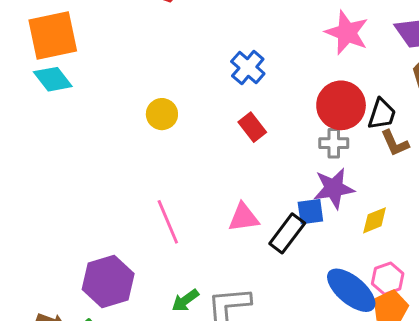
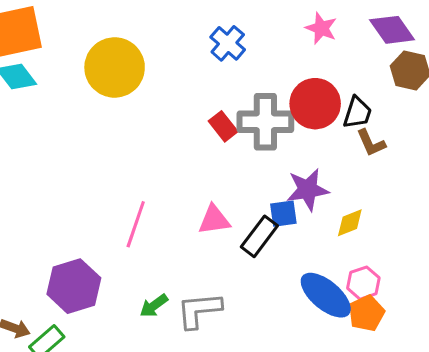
pink star: (347, 33) -> (321, 28), size x0.7
blue cross: (248, 68) -> (228, 43), moved
yellow circle: (162, 114) -> (115, 67), moved, size x1.8
gray cross: (334, 143) -> (265, 122), moved, size x1.8
pink line: (168, 222) -> (136, 224), turned 42

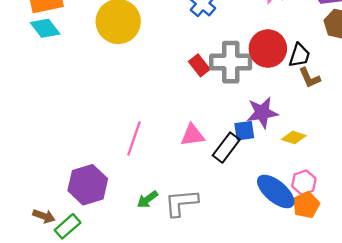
yellow diamond: (350, 223) -> (294, 137), turned 40

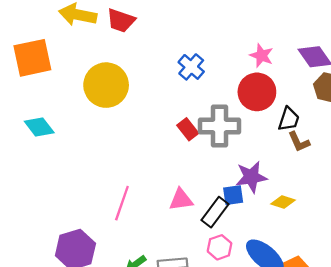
cyan diamond: (45, 28) -> (39, 127), moved
red circle: (268, 49) -> (257, 92), moved
pink hexagon: (304, 182) -> (220, 247), moved

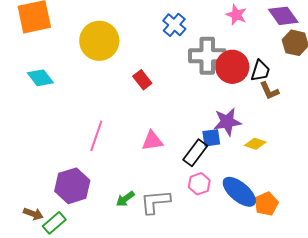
red circle: (257, 92) -> (232, 67), moved
gray cross: (220, 126) -> (207, 56), moved
red rectangle: (188, 129) -> (142, 80), moved
pink triangle: (181, 200) -> (152, 141), moved
pink line: (122, 203) -> (96, 136), moved

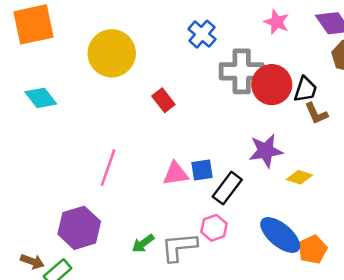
blue square: (211, 138) -> (202, 170), moved
pink hexagon: (199, 184) -> (214, 228), moved

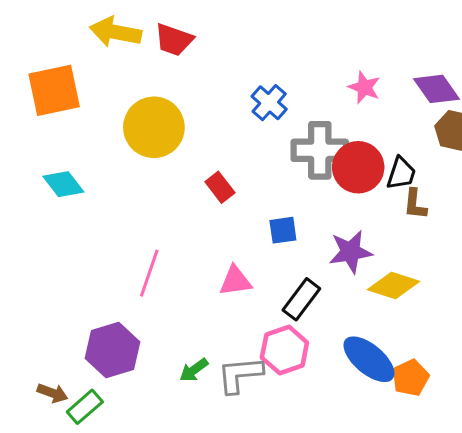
brown L-shape: (316, 113) -> (415, 204), turned 30
blue square: (202, 170) -> (283, 230), moved
yellow diamond: (299, 177) -> (394, 286), size x1.5
pink hexagon: (214, 228) -> (284, 350), size x1.4

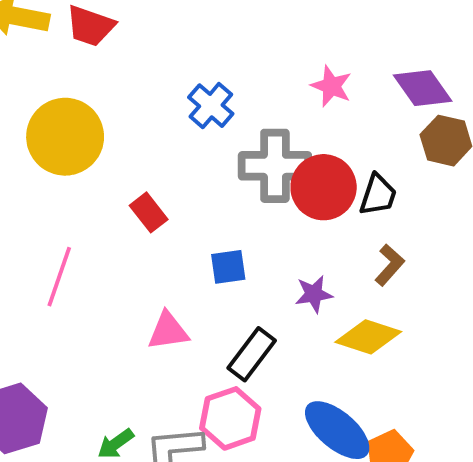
brown L-shape: (415, 204) -> (390, 265), moved, turned -144
purple star: (351, 252) -> (314, 294), size x0.7
pink line: (149, 273) -> (59, 277), moved

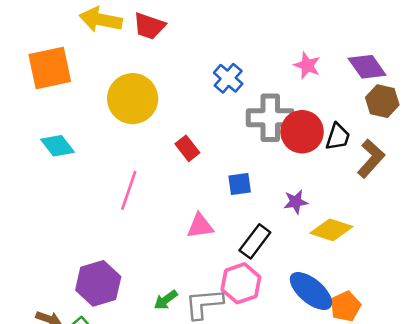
brown L-shape: (390, 265) -> (371, 158), moved, size x1.4

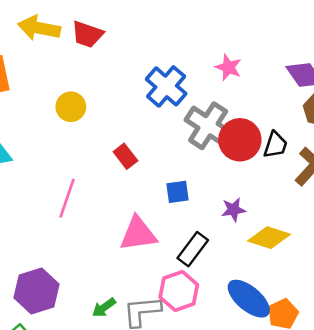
pink star: (307, 65) -> (228, 67), moved
blue cross: (228, 78) -> (166, 86), size x1.4
yellow circle: (133, 99) -> (71, 107), size x0.6
gray cross: (270, 118) -> (208, 126), turned 33
pink triangle: (200, 226) -> (138, 234), size x1.4

